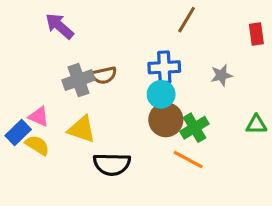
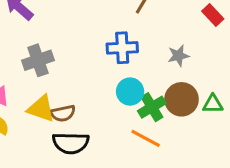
red rectangle: (256, 34) -> (213, 15), turned -35
brown semicircle: (104, 75) -> (63, 113), moved
cyan circle: (161, 94) -> (130, 92), moved
brown circle: (166, 120) -> (182, 99), moved

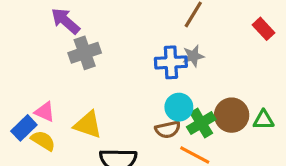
gray star: (178, 56) -> (193, 56), moved
gray cross: (38, 60) -> (85, 53), moved
brown semicircle: (63, 113) -> (168, 129), moved

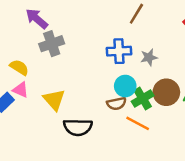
gray star: (193, 56) -> (149, 57), moved
yellow triangle: (88, 125) -> (54, 100), turned 30
yellow semicircle: (43, 141) -> (19, 67), moved

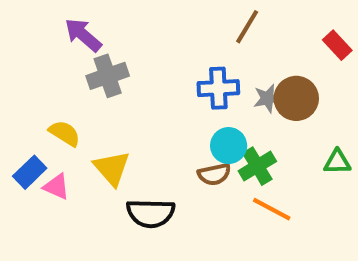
yellow semicircle: (19, 67) -> (65, 133), moved
pink triangle: (21, 90) -> (56, 187), moved
brown circle: (166, 92) -> (296, 98), moved
orange line: (138, 123) -> (272, 209), moved

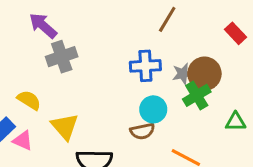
green cross: (257, 166) -> (197, 95), moved

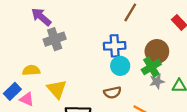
gray star: (183, 74) -> (157, 81), moved
yellow semicircle: (29, 100) -> (31, 70), turned -36
cyan circle: (153, 109) -> (120, 66), moved

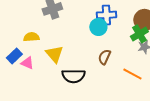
cyan circle: (120, 66) -> (98, 27), moved
brown semicircle: (112, 93) -> (104, 57), turned 126

